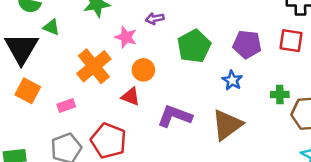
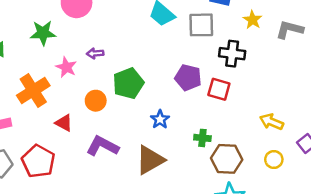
purple pentagon: (247, 44) -> (188, 78), moved
orange circle: (143, 70) -> (96, 101), moved

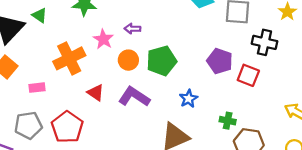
orange circle: (96, 101) -> (128, 60), moved
purple L-shape: (102, 146) -> (134, 97), moved

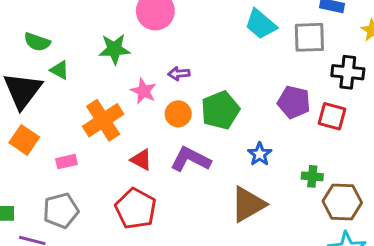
red pentagon: (67, 127) -> (136, 209), moved

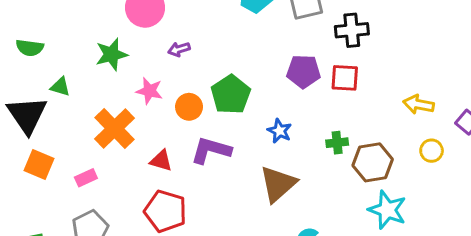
green semicircle: (37, 42) -> (30, 48), moved
purple arrow: (179, 74) -> (179, 49), moved

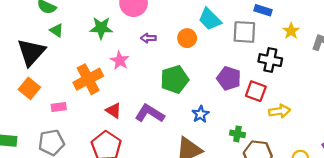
green triangle: (60, 87) -> (57, 30), moved
yellow arrow: (419, 104) -> (280, 111), moved, turned 145
orange circle: (189, 107) -> (187, 38), moved

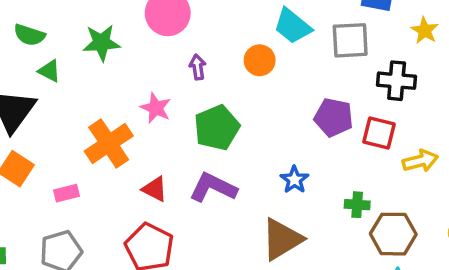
green star: (101, 28) -> (101, 43), moved
purple arrow: (148, 38) -> (198, 67), turned 88
green pentagon: (174, 79) -> (217, 128), moved

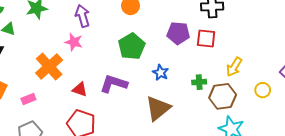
purple arrow: (198, 67) -> (82, 16), moved, size x1.5
green pentagon: (217, 128) -> (132, 46), moved
yellow arrow: (420, 161) -> (234, 67), moved, turned 144

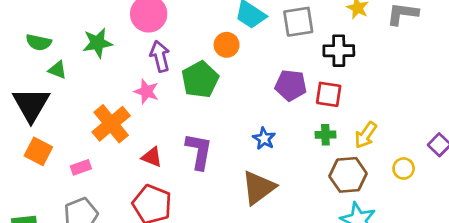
green pentagon: (132, 46) -> (200, 79), moved
green cross: (199, 82) -> (325, 135), moved
purple L-shape: (114, 84) -> (199, 151), turned 80

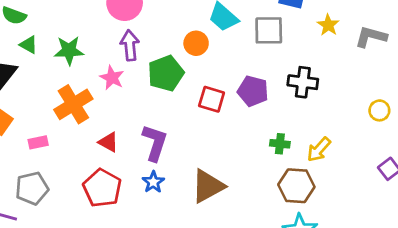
green star: (97, 43) -> (69, 51), moved
black cross: (339, 51) -> (303, 82), moved
red square: (329, 94) -> (212, 99), moved
blue star: (264, 139) -> (153, 182), moved
yellow circle: (404, 168) -> (379, 110), moved

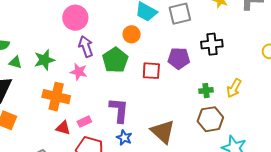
orange cross: (73, 104) -> (56, 97), turned -32
pink rectangle: (38, 142) -> (84, 122), moved
red triangle: (108, 142) -> (63, 128), moved
brown triangle: (208, 186) -> (163, 132), turned -36
brown hexagon: (296, 186) -> (210, 119), moved

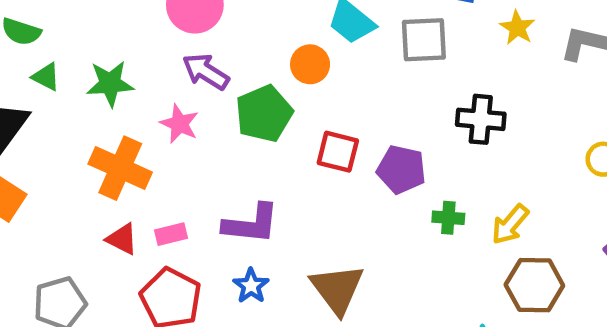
purple arrow: (86, 46) -> (206, 72), turned -50
purple pentagon: (179, 58) -> (401, 170), moved
purple L-shape: (119, 110) -> (251, 224), turned 80
brown hexagon: (210, 119) -> (534, 285), moved

